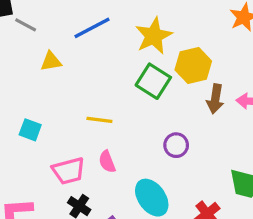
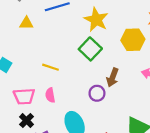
yellow star: (154, 36) -> (96, 20), turned -30
yellow hexagon: (193, 65) -> (133, 40), moved
brown arrow: (215, 99) -> (113, 77), moved

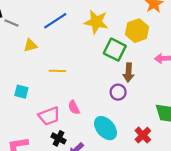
green square: (90, 49) -> (115, 50), moved
yellow line: (50, 67) -> (57, 71), moved

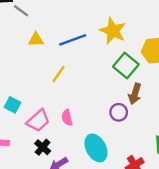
blue line: (55, 21) -> (73, 40), moved
yellow line: (57, 71) -> (58, 74), turned -70
cyan square: (21, 92) -> (13, 105), moved
pink trapezoid: (49, 116) -> (38, 121), turned -35

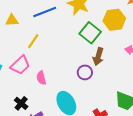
yellow triangle: (36, 40) -> (12, 20), moved
pink trapezoid: (38, 121) -> (20, 65), moved

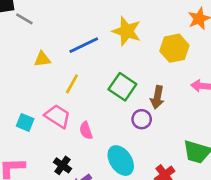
green square: (90, 33) -> (122, 87), moved
pink trapezoid: (20, 65) -> (58, 116), turned -100

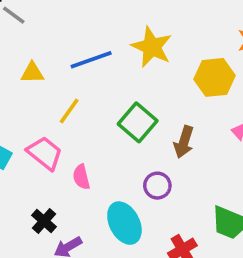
purple circle: (142, 119) -> (157, 186), moved

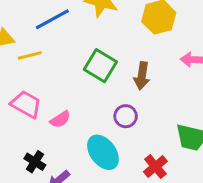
yellow line: (69, 111) -> (30, 55), moved, turned 50
pink semicircle: (81, 177) -> (60, 119), turned -100

